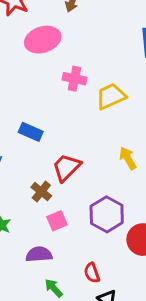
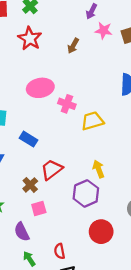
pink ellipse: (43, 40) -> (40, 88), moved
purple hexagon: (107, 214) -> (86, 193), moved
purple semicircle: (39, 254) -> (22, 232), turned -120

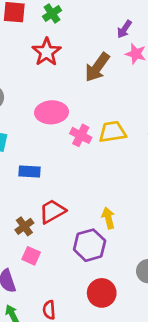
brown arrow: (73, 46) -> (97, 67), size x1.6
yellow trapezoid: (92, 121) -> (112, 132), moved
blue rectangle: (28, 139) -> (30, 172), turned -36
pink square: (39, 209) -> (31, 256), turned 32

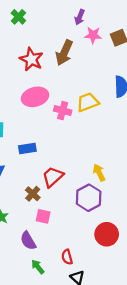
red star: (47, 52) -> (31, 59), moved

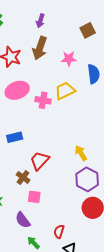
purple arrow: (80, 17) -> (40, 21), moved
pink star: (93, 35) -> (69, 59), moved
purple hexagon: (89, 198) -> (87, 179), moved
red semicircle: (67, 257) -> (59, 231), turned 40

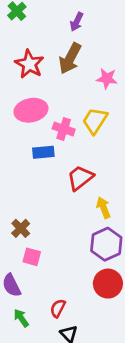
yellow trapezoid: (65, 91) -> (95, 121), turned -40
blue rectangle: (15, 137) -> (43, 152), moved
red trapezoid: (40, 161) -> (80, 178), moved

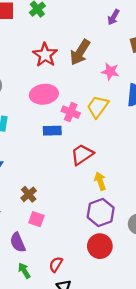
purple arrow: (77, 22) -> (113, 17), moved

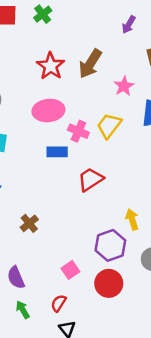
pink star: (110, 71) -> (124, 86), turned 30
yellow arrow: (100, 181) -> (132, 219), moved
pink square: (36, 219) -> (70, 270), moved, turned 35

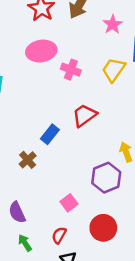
yellow trapezoid: (109, 126) -> (114, 70), moved
blue rectangle: (57, 152) -> (50, 134), moved, turned -48
red circle: (109, 283) -> (103, 228), moved

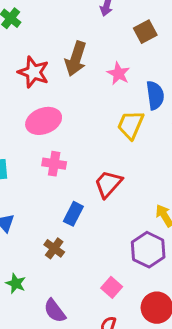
pink cross: (71, 70) -> (54, 164), moved

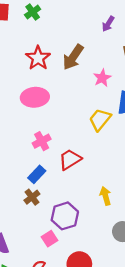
pink cross: (54, 164) -> (42, 141), moved, turned 36
brown cross: (54, 248) -> (32, 197), moved
purple hexagon: (148, 250) -> (65, 216), moved

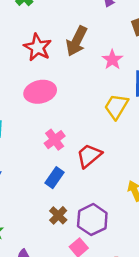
brown cross: (32, 197) -> (58, 215), moved

